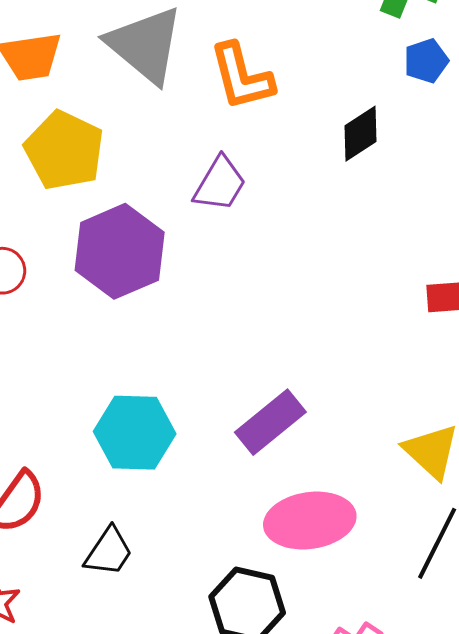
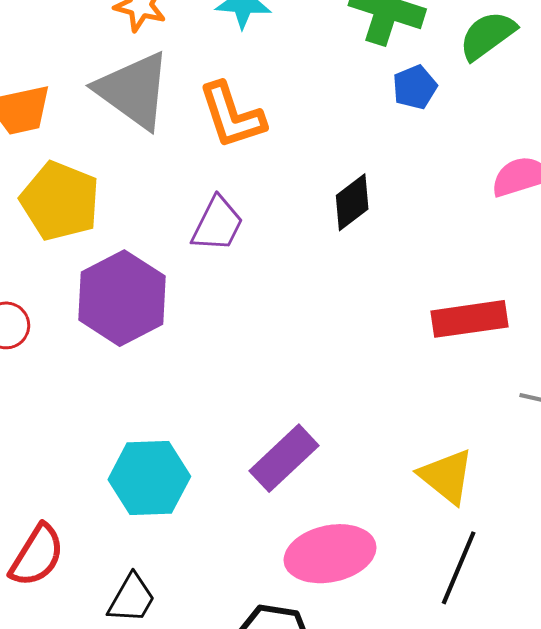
black diamond: (360, 134) -> (352, 202), moved

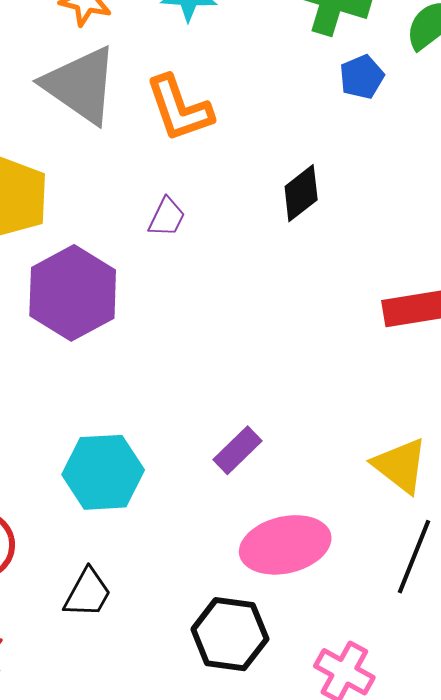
purple trapezoid: (217, 224) -> (167, 217), size x0.7
purple rectangle: (284, 458) -> (237, 450), size x0.7

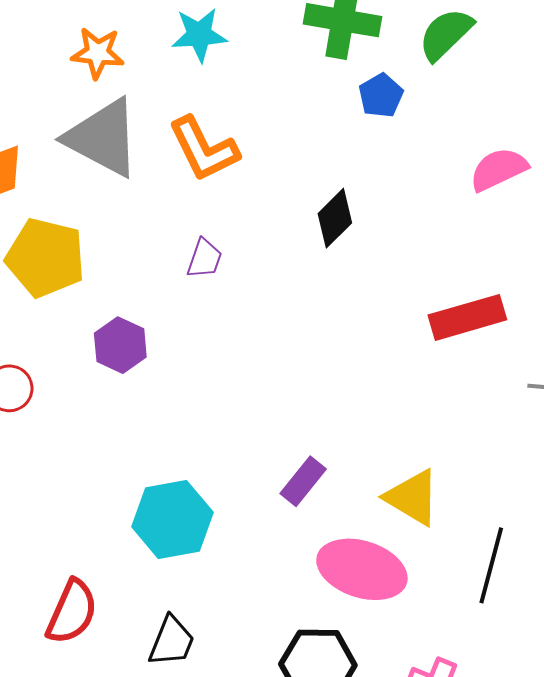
purple hexagon: (73, 293) -> (120, 345), size x0.6
yellow triangle: (400, 465) -> (412, 497), moved
pink ellipse: (285, 545) -> (362, 569), turned 38

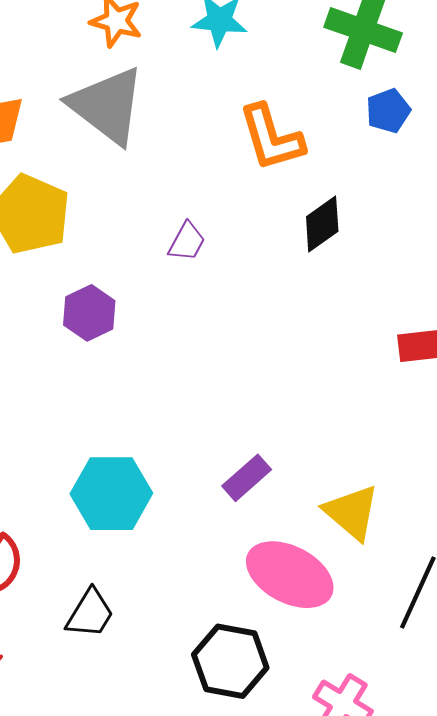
orange L-shape: (204, 149) -> (271, 138), moved

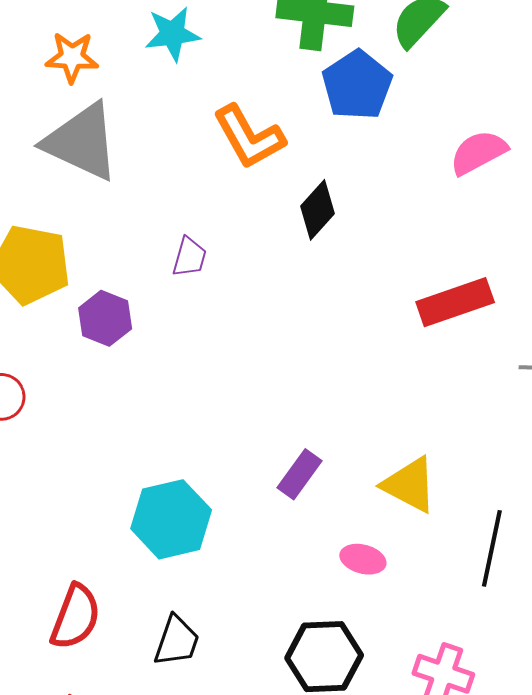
blue pentagon: (388, 111) -> (357, 85), size x1.6
purple hexagon: (89, 313) -> (105, 318), moved
pink ellipse: (290, 575) -> (363, 559), size x0.5

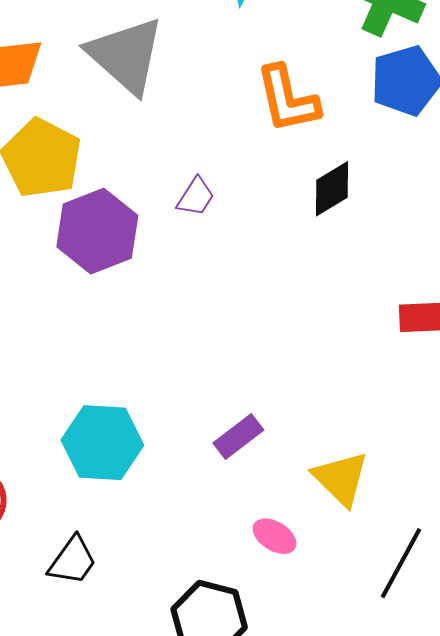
purple hexagon: (105, 318) -> (97, 231), size x1.5

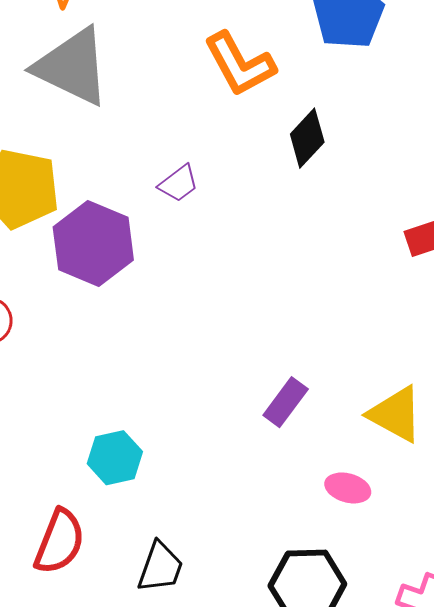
purple trapezoid: (196, 197) -> (178, 183), turned 36
cyan hexagon: (102, 443) -> (115, 458), moved, size x0.7

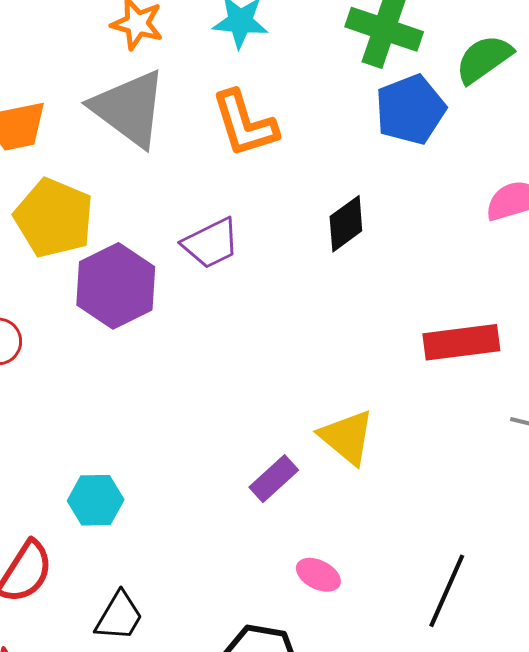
orange L-shape: (240, 64) -> (245, 124), moved
purple trapezoid: (178, 183) -> (211, 243), size x1.4
yellow triangle: (395, 414) -> (347, 437), moved

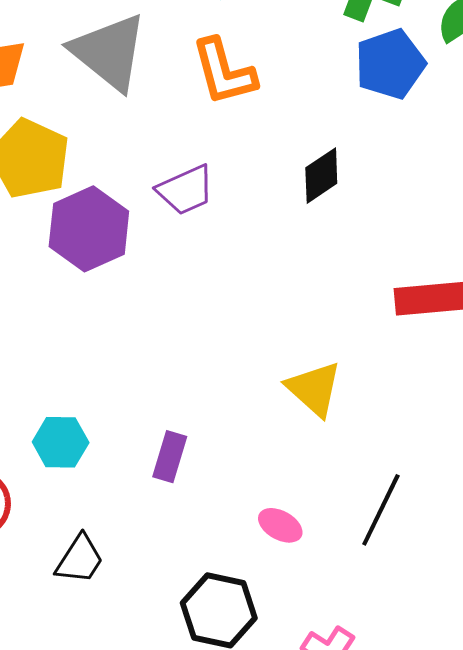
purple rectangle: (274, 479) -> (170, 457), moved, turned -33
black line: (447, 591) -> (381, 510), moved

